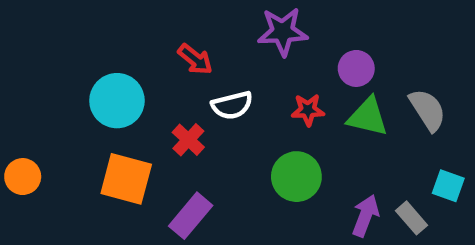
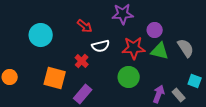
cyan circle: (117, 101) -> (41, 35), moved
red star: (308, 110) -> (134, 48), size x1.6

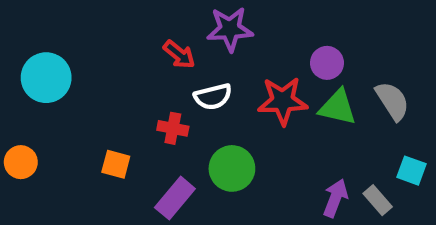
purple star: (123, 14) -> (230, 29), moved
cyan circle: (41, 35) -> (46, 78), moved
red cross: (82, 61) -> (173, 128), turned -32
green circle: (129, 77) -> (232, 168), moved
orange square: (55, 78) -> (116, 164), size x0.6

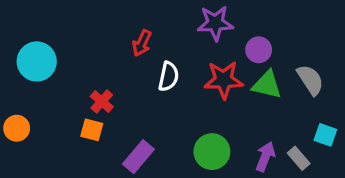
purple star: (230, 29) -> (215, 23), moved
red arrow: (179, 54) -> (142, 43), turned 76
white semicircle: (213, 97) -> (169, 76), turned -64
red cross: (173, 128) -> (102, 102), moved, turned 30
green circle: (232, 168) -> (212, 152), moved

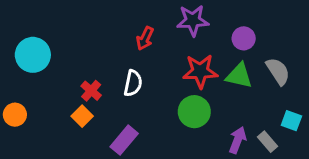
red arrow: (142, 43) -> (145, 38), moved
purple circle: (259, 50) -> (244, 38), moved
white semicircle: (169, 76) -> (133, 83), moved
orange square: (92, 130) -> (82, 116), turned 30
green circle: (212, 152) -> (194, 112), moved

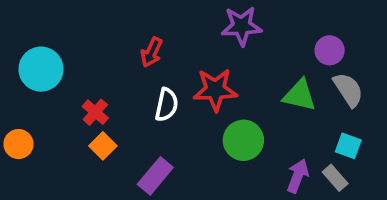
red arrow: (145, 38) -> (152, 52), moved
purple circle: (244, 38) -> (330, 50), moved
red star: (200, 71) -> (215, 90), moved
red cross: (91, 91) -> (95, 112), moved
cyan square: (291, 121) -> (348, 146), moved

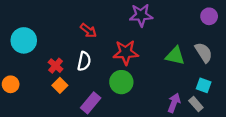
purple circle: (330, 50) -> (209, 16), moved
red arrow: (152, 52) -> (88, 31), turned -77
white semicircle: (167, 105) -> (84, 61), moved
green circle: (243, 140) -> (121, 82), moved

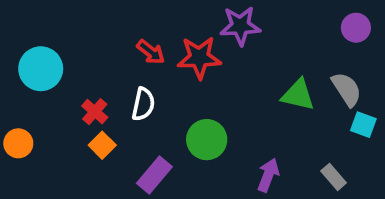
red star: (126, 52) -> (199, 58), moved
cyan square: (204, 85) -> (363, 125), moved
purple arrow: (174, 103) -> (268, 175), moved

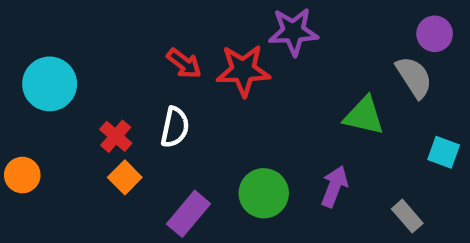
gray semicircle: (347, 89) -> (414, 77), moved
green circle: (207, 140) -> (264, 193), moved
purple arrow: (268, 175) -> (334, 186), moved

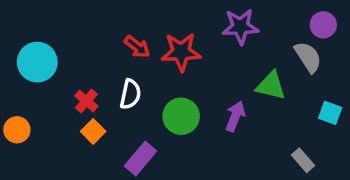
purple star: (293, 32) -> (240, 27), moved
purple arrow: (334, 186) -> (235, 116), moved
green circle: (264, 193) -> (181, 116), moved

